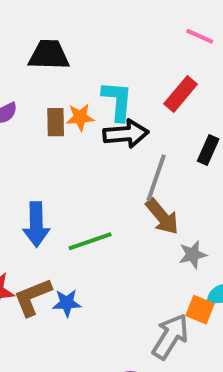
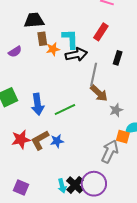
brown rectangle: (56, 122) -> (42, 39), moved

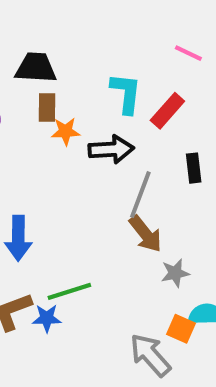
cyan L-shape: (70, 39) -> (126, 93), moved
black rectangle: (118, 58) -> (194, 168), turned -32
green line: (65, 109) -> (69, 291), moved
gray arrow: (110, 152) -> (150, 355), turned -75

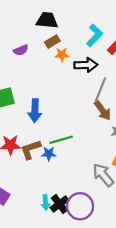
cyan L-shape: (126, 93) -> (95, 35), turned 35
brown rectangle: (47, 107) -> (52, 42), turned 56

